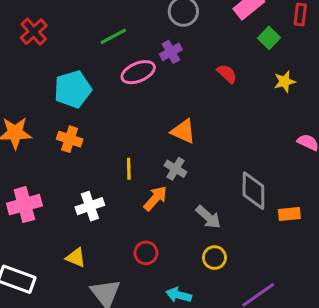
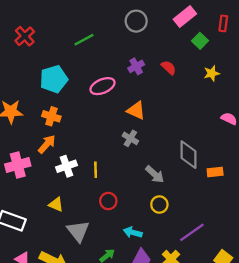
purple cross: (171, 52) -> (136, 66), moved
pink ellipse: (138, 72) -> (103, 86), moved
yellow line: (129, 169) -> (96, 170), moved
orange arrow: (155, 198) -> (47, 144), moved

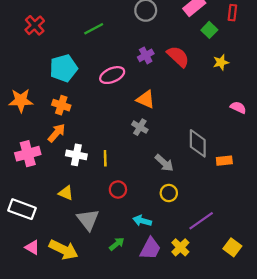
red semicircle: (169, 68) -> (178, 57), size x1.5
white cross: (67, 166) -> (76, 155), turned 30

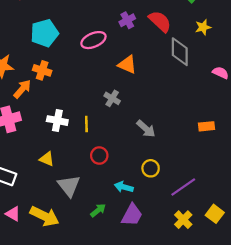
gray cross: (140, 127) -> (112, 98), moved
orange arrow: (57, 133) -> (22, 89), moved
gray diamond: (198, 143) -> (180, 52), moved
yellow circle: (169, 193) -> (151, 168), moved
yellow cross: (180, 247) -> (183, 220), moved

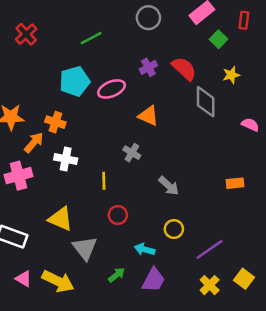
cyan pentagon: (44, 33) -> (75, 81), moved
white cross: (57, 121) -> (66, 159), moved
yellow triangle: (47, 159) -> (61, 219), size x1.5

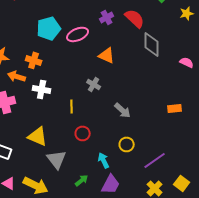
yellow star: (231, 75) -> (187, 13), moved
orange arrow: (34, 142) -> (17, 76), turned -114
cyan arrow: (145, 249) -> (104, 160), turned 49

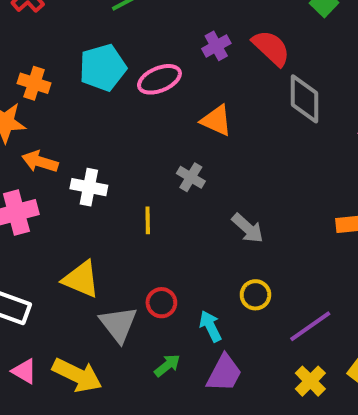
orange cross: (34, 60) -> (34, 83), moved
red circle: (83, 133) -> (161, 303), moved

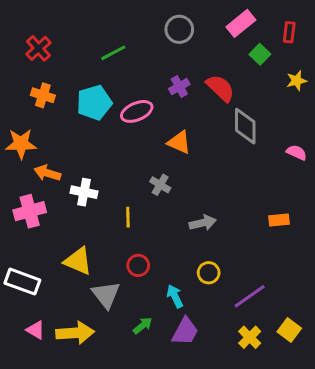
orange cross: (34, 83) -> (43, 95), moved
gray arrow: (248, 228) -> (203, 223), turned -55
red circle: (161, 303) -> (138, 265), moved
yellow arrow: (77, 375) -> (75, 333), turned -30

